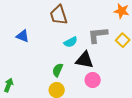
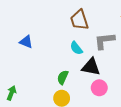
brown trapezoid: (59, 15) -> (79, 20), moved
cyan semicircle: (71, 42) -> (76, 48), turned 80

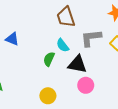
green semicircle: (63, 77) -> (49, 59), moved

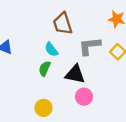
cyan semicircle: (63, 45) -> (51, 49), moved

